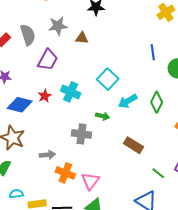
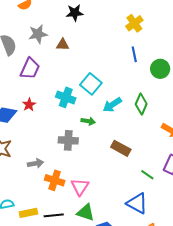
yellow cross: (166, 12) -> (134, 23), moved
cyan cross: (71, 92) -> (66, 97), moved

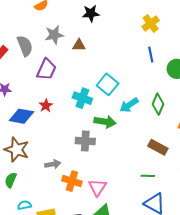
green arrow: (88, 121) -> (105, 122), size x1.5
brown rectangle: (121, 148) -> (158, 147), moved
green line: (147, 175) -> (148, 176), moved, turned -32

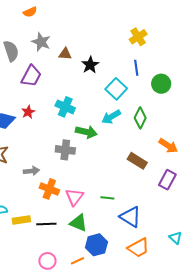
black star: (91, 13) -> (90, 65), moved, turned -30
gray star: (54, 35) -> (41, 42), turned 30
cyan square: (108, 84) -> (116, 89), moved
green line: (148, 176) -> (107, 198), moved

